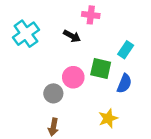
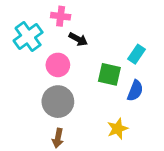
pink cross: (91, 15) -> (61, 16), moved
pink circle: (73, 77) -> (58, 65), moved
gray circle: (53, 93) -> (58, 102), size x1.5

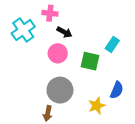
pink circle: (58, 65) -> (58, 53), moved
blue semicircle: (135, 91) -> (117, 90), moved
gray circle: (58, 102) -> (60, 90), moved

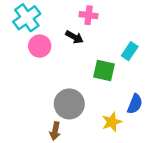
pink cross: (50, 13) -> (89, 15), moved
cyan cross: (23, 30) -> (27, 18), moved
pink circle: (58, 53) -> (40, 46), moved

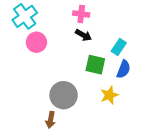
black arrow: (74, 37) -> (84, 35), moved
blue semicircle: (135, 104) -> (123, 69), moved
yellow star: (112, 122) -> (109, 95), moved

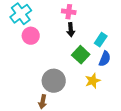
black arrow: (84, 35) -> (71, 30), turned 56
green square: (95, 65) -> (81, 55), turned 30

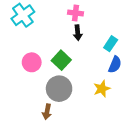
pink circle: (31, 36) -> (32, 62), moved
green square: (81, 55) -> (61, 60), moved

